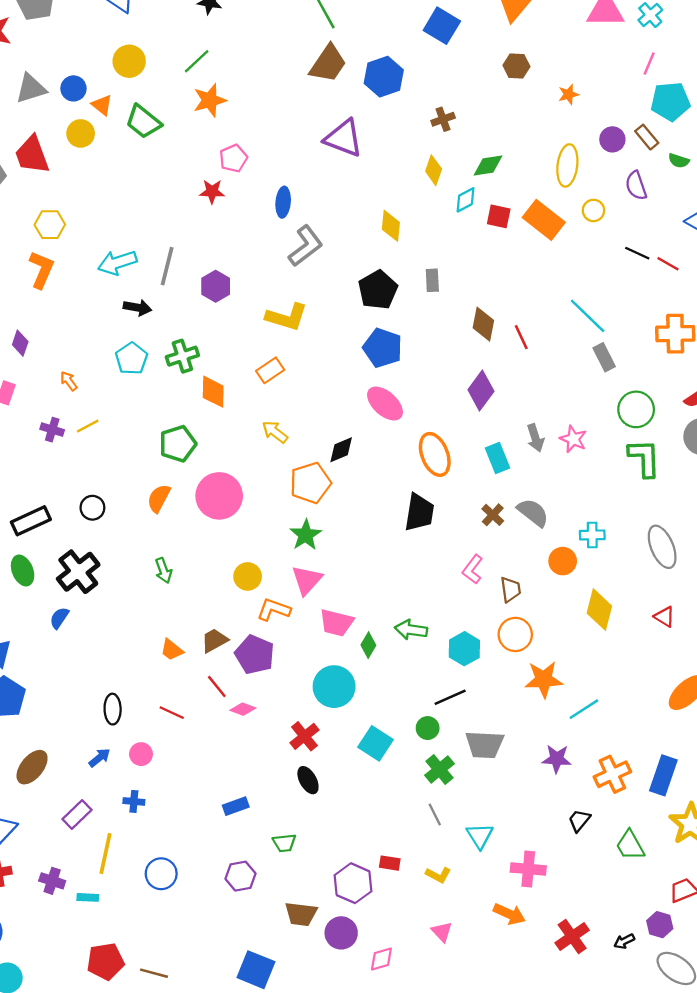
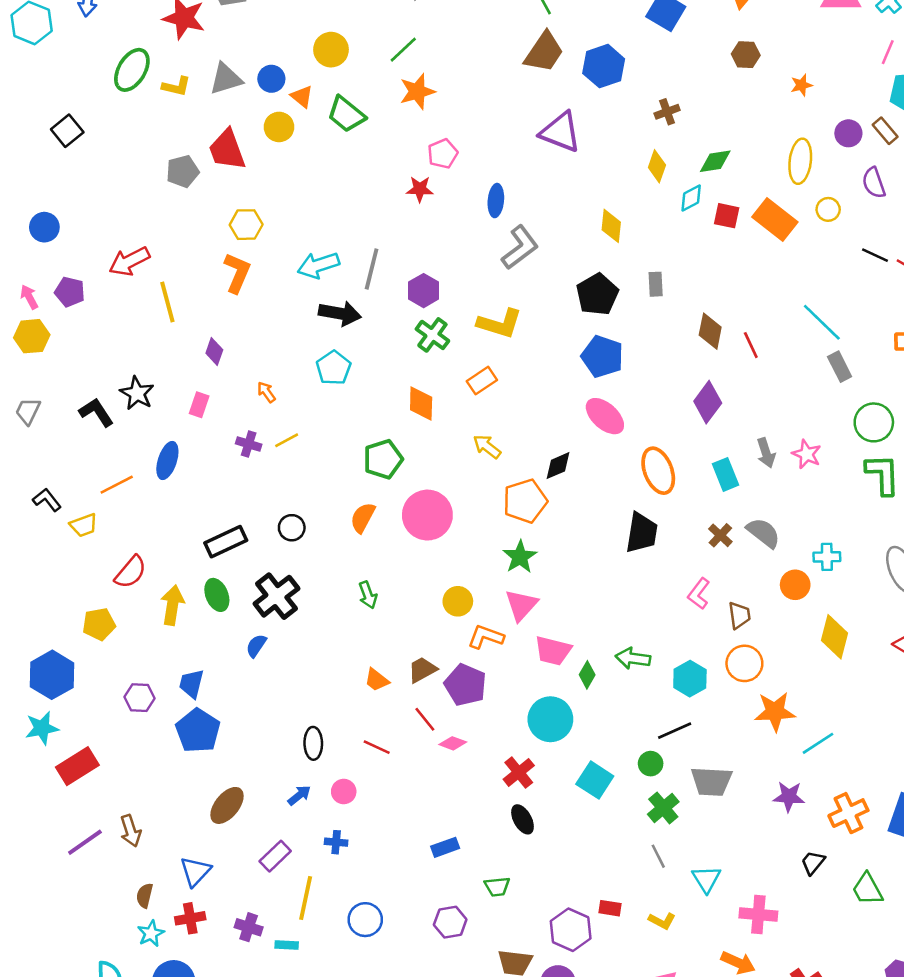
black arrow: (137, 308) -> (340, 313), size x1.4
green cross: (182, 356) -> (432, 335), moved, turned -36

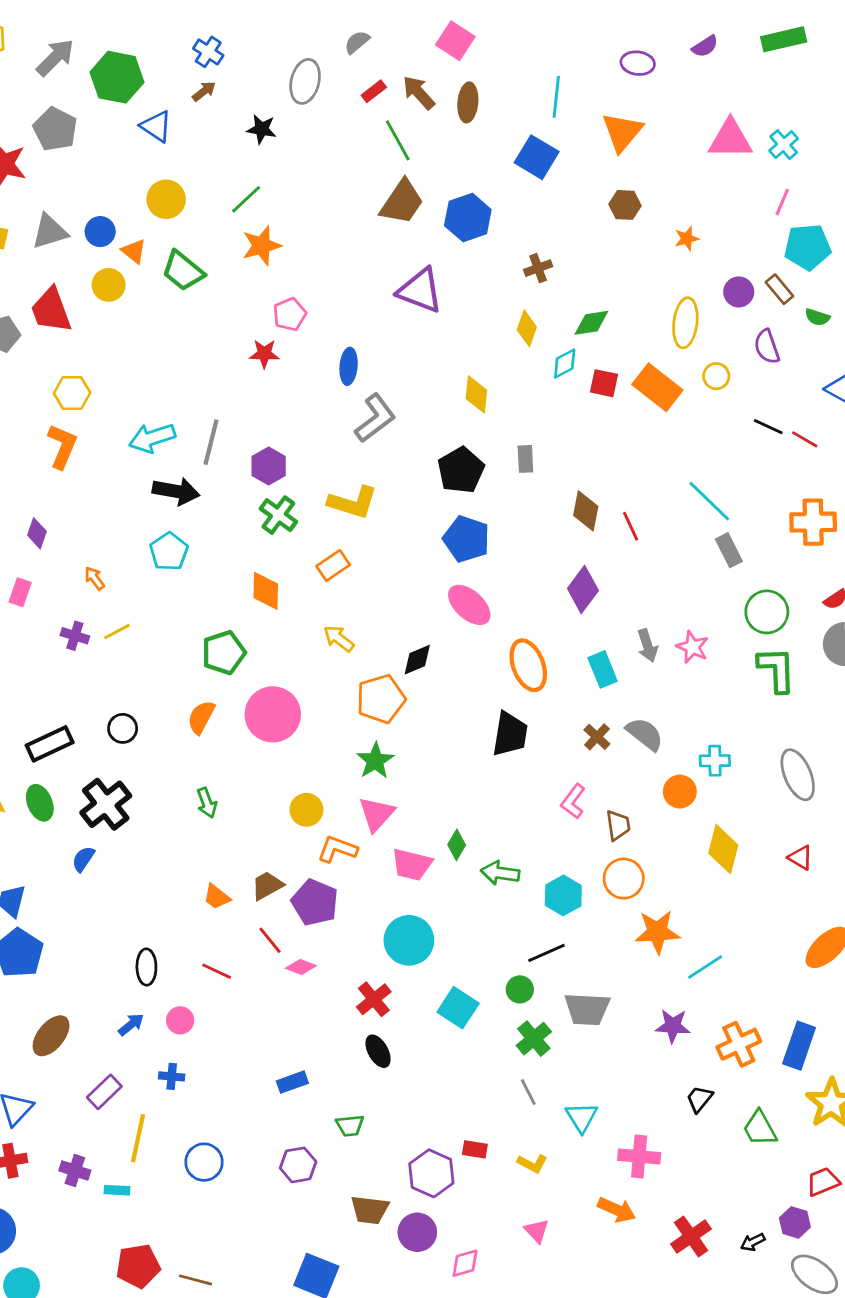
green diamond: (587, 675) -> (457, 845), moved

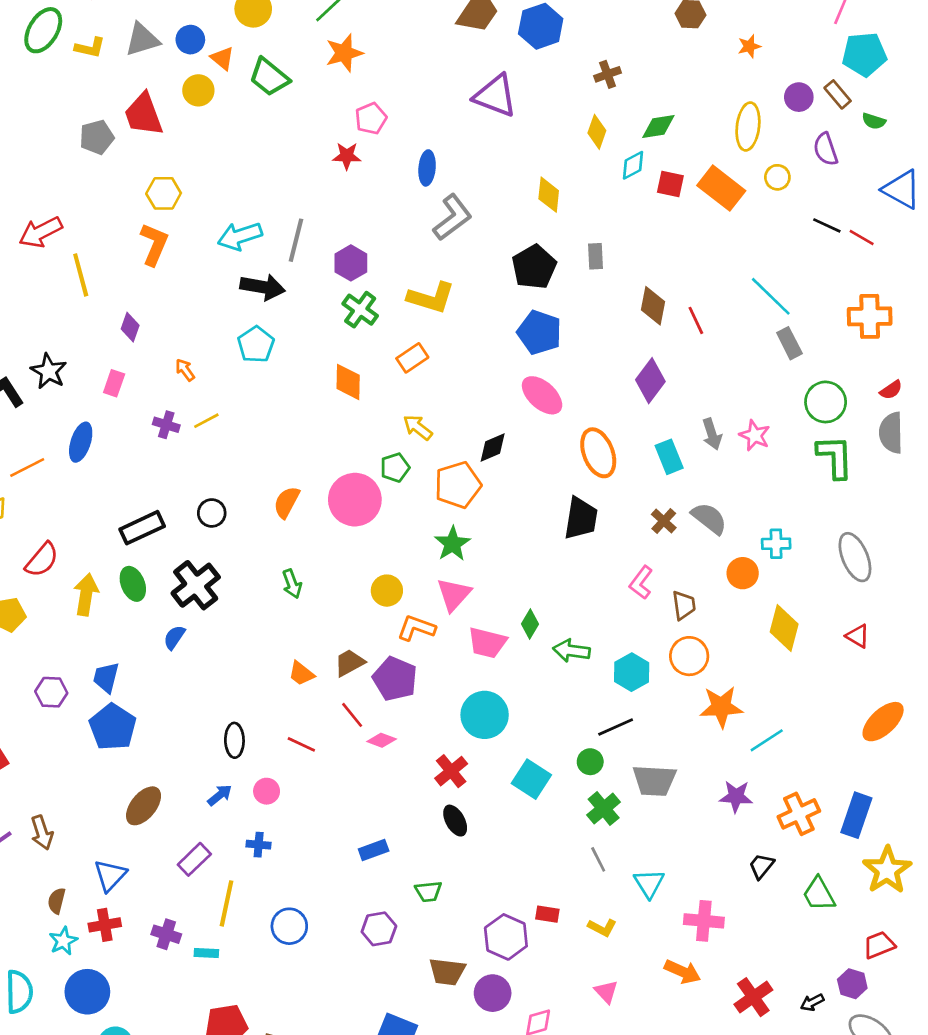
green pentagon: (224, 653) -> (395, 468), moved, size x0.7

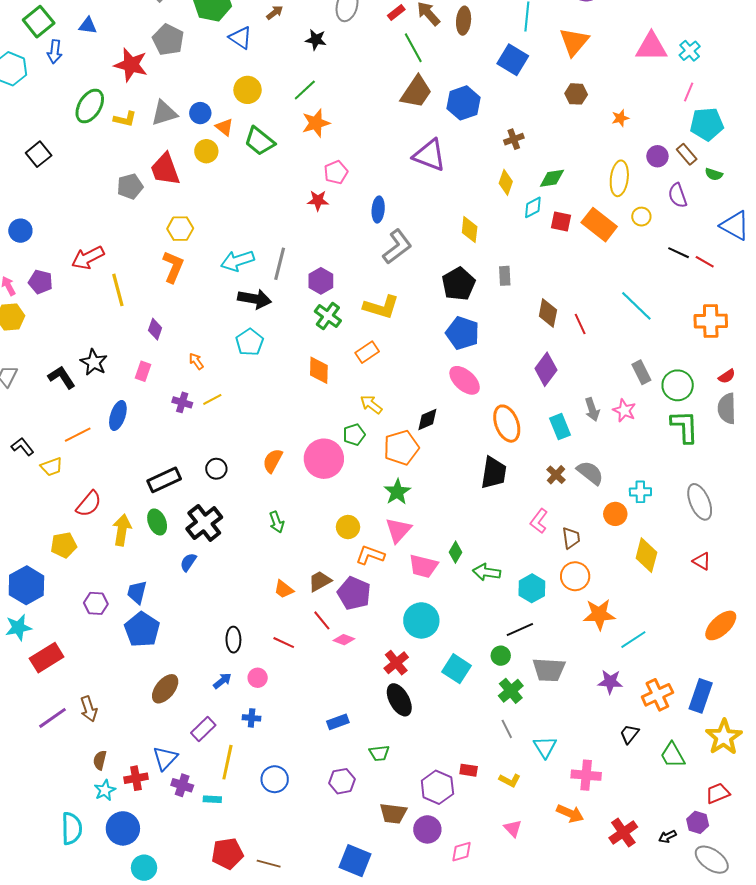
gray rectangle: (789, 343) -> (641, 372), moved
black ellipse: (455, 821) -> (399, 700), size x1.4
blue triangle: (110, 875) -> (165, 758), moved

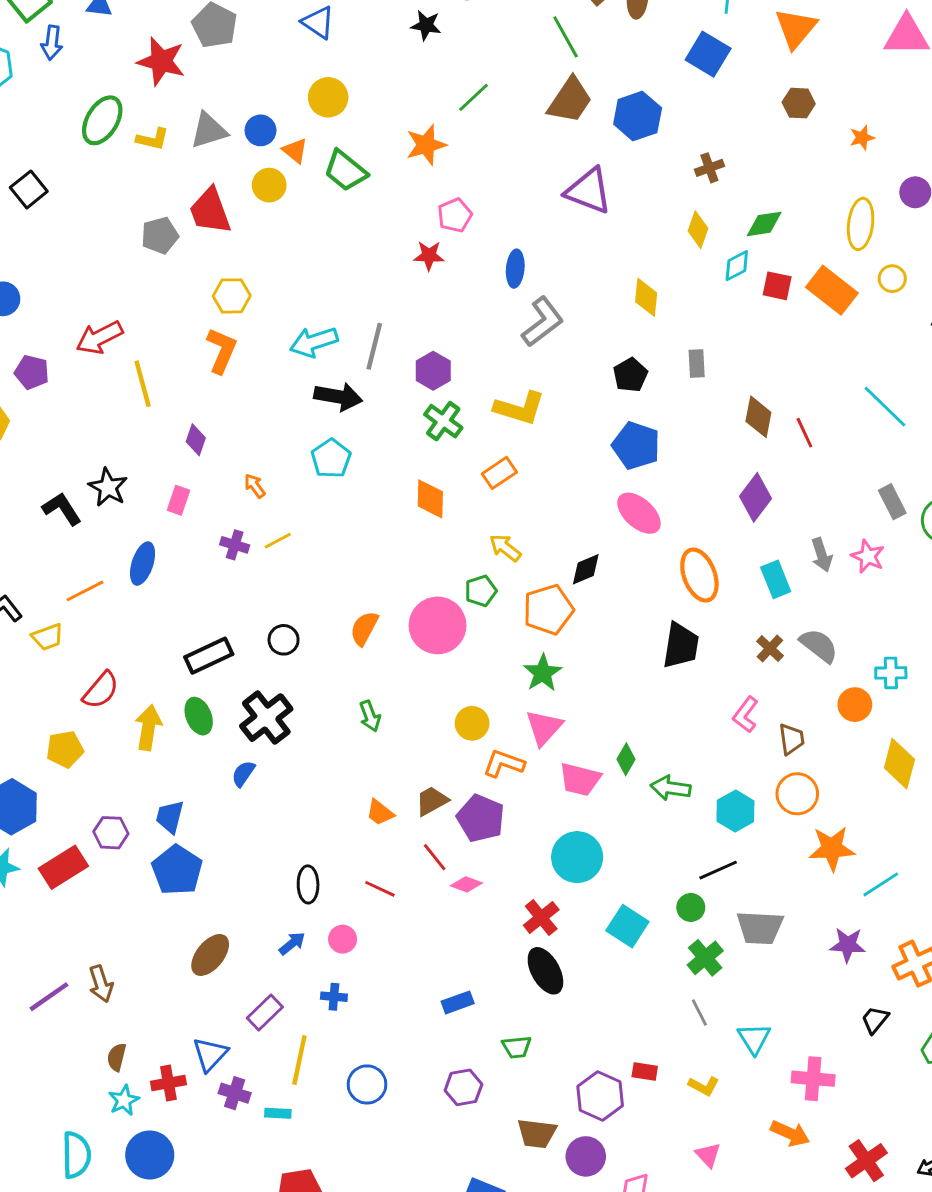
green line: (305, 90) -> (473, 97), moved
black pentagon: (459, 284) -> (630, 375), size x0.7
red rectangle: (47, 658) -> (63, 867), moved

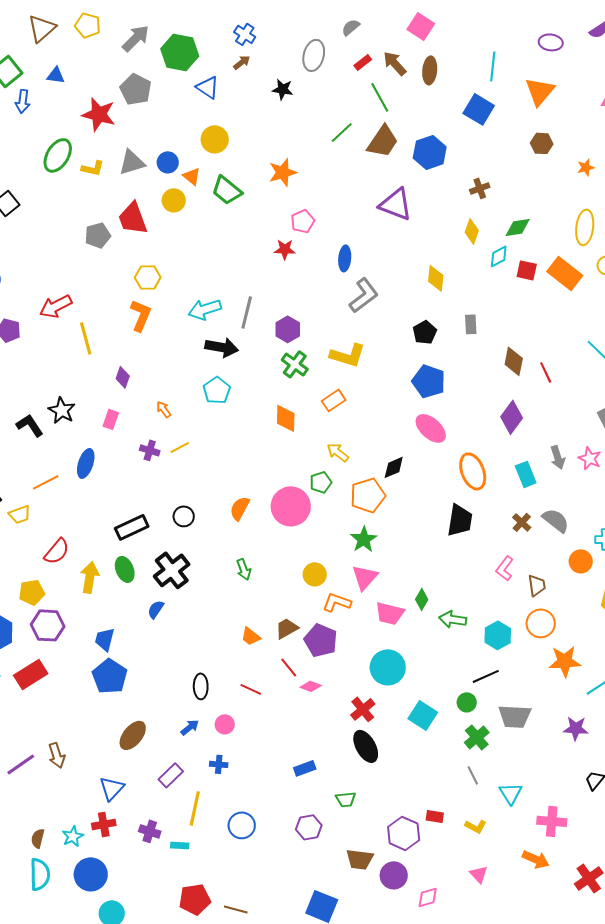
green line: (473, 97) -> (342, 132), moved
purple hexagon: (111, 833) -> (48, 625), moved, size x1.4
blue triangle: (210, 1054) -> (112, 788), moved
brown semicircle: (117, 1057) -> (38, 838), moved

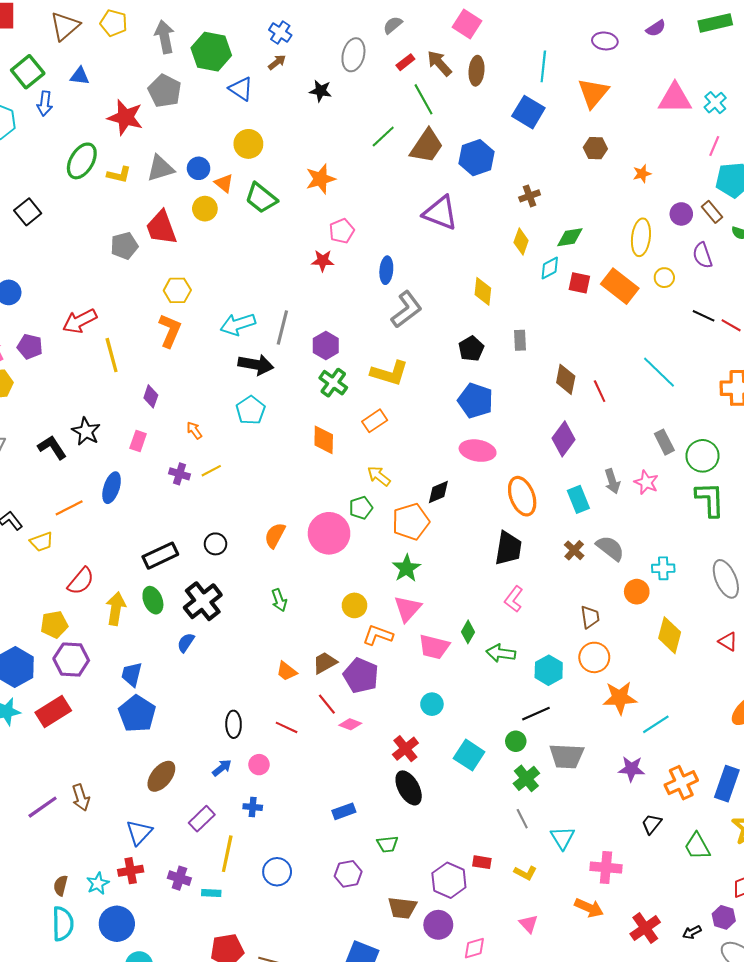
gray arrow: (136, 38) -> (165, 37), turned -56
pink ellipse: (431, 428) -> (478, 451), turned -32
pink L-shape: (505, 568) -> (514, 599), moved
cyan circle: (388, 667) -> (432, 704), size x0.6

